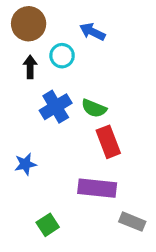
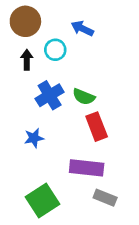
blue star: (25, 164) -> (34, 138), moved
gray rectangle: (132, 222) -> (105, 198), moved
green square: (48, 225) -> (42, 201), size x1.6

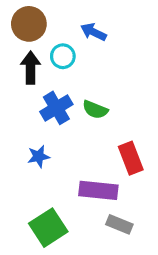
black arrow: (27, 60) -> (31, 68), size x1.4
red rectangle: (97, 127) -> (131, 158), moved

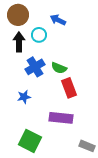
red rectangle: (131, 158) -> (69, 88), moved
gray rectangle: (119, 224) -> (87, 146), moved
green square: (48, 228) -> (30, 141), turned -30

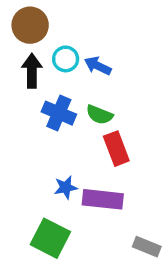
blue arrow: (58, 20) -> (98, 66), moved
blue cross: (35, 67) -> (59, 113), turned -36
blue star: (24, 97) -> (66, 187), moved

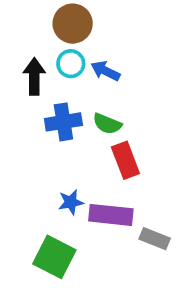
brown circle: (30, 25) -> (73, 24), moved
blue cross: (59, 113) -> (63, 122), turned -32
gray rectangle: (147, 247) -> (155, 239), moved

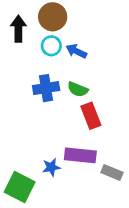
black arrow: (34, 76) -> (18, 29), moved
blue star: (71, 202) -> (51, 167), moved
green square: (54, 257) -> (20, 187), moved

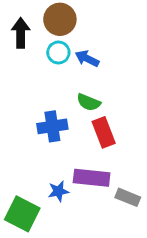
blue cross: (46, 88) -> (52, 126), moved

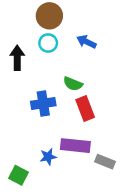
black arrow: (21, 33) -> (17, 58), moved
blue arrow: (87, 59) -> (86, 42), moved
green square: (22, 214) -> (18, 175), size x0.7

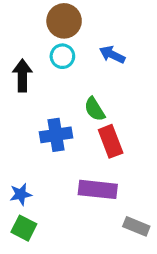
green semicircle: (73, 84) -> (95, 109), turned 36
blue star: (48, 157) -> (21, 194), moved
gray rectangle: (105, 162) -> (136, 226), moved

